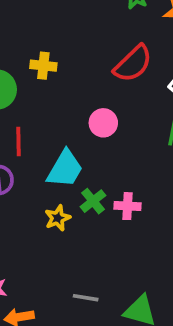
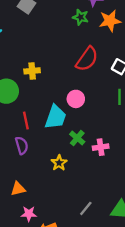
cyan trapezoid: (65, 169) -> (55, 117), moved
green cross: (93, 201) -> (77, 138), moved
gray line: (86, 298) -> (86, 208), turned -49

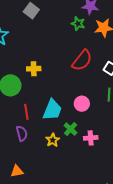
pink circle: (76, 99) -> (82, 104), moved
yellow star: (59, 163) -> (53, 140), moved

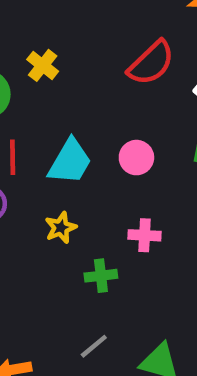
yellow cross: (34, 69) -> (43, 65), turned 32
green cross: (71, 129) -> (101, 276), moved, turned 32

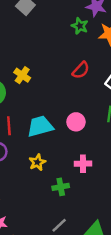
red semicircle: (151, 63) -> (81, 70), size x0.7
cyan trapezoid: (70, 162) -> (40, 126), turned -132

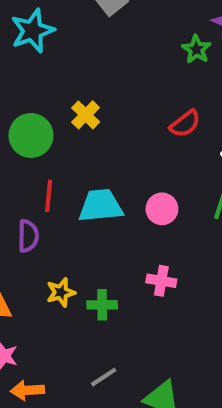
yellow star: (37, 162) -> (61, 292), moved
green cross: (61, 187) -> (102, 305), moved

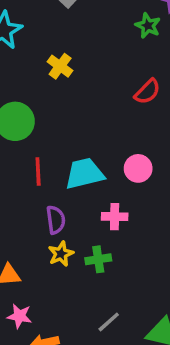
yellow cross: (86, 115) -> (60, 66), moved
purple semicircle: (28, 236) -> (56, 220), moved
pink cross: (161, 281) -> (115, 217), moved

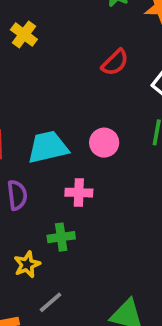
yellow star: (61, 254) -> (27, 264), moved
gray line: (109, 322) -> (51, 302), moved

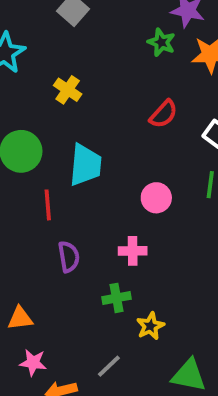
cyan trapezoid: (48, 147) -> (85, 165), moved, turned 111
yellow star: (27, 264) -> (150, 326), moved

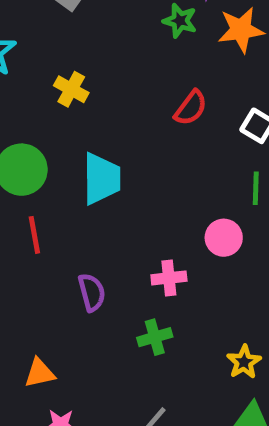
pink circle: (156, 198) -> (224, 238), moved
red line: (48, 205) -> (34, 235), moved
yellow star: (150, 326) -> (244, 362), moved

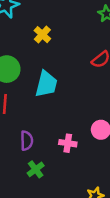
green cross: (155, 337) -> (36, 169), moved, turned -35

